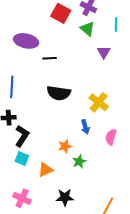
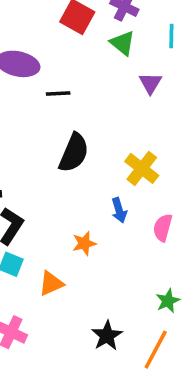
black semicircle: (59, 93) -> (74, 153), turned -75
green star: (79, 162) -> (168, 301), moved
black star: (65, 197) -> (107, 336), moved, turned -30

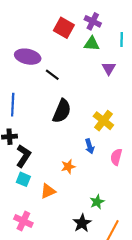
green triangle: (123, 43) -> (92, 44), turned -35
black line: (58, 94) -> (52, 75), turned 40
green star: (168, 301) -> (97, 202), moved

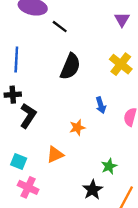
yellow cross: (103, 121) -> (121, 64), moved
cyan square: (23, 179) -> (19, 162), moved

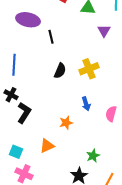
black line: (60, 27) -> (51, 37), turned 40
yellow cross: (121, 64) -> (89, 69), moved, turned 30
black semicircle: (70, 66) -> (60, 71), size x0.7
black cross: (13, 95) -> (11, 95), turned 32

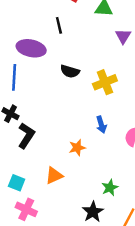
purple ellipse: (28, 20) -> (31, 48), moved
black line: (51, 37) -> (59, 25), moved
black semicircle: (60, 71) -> (70, 71), moved, turned 84

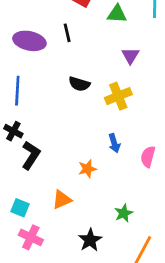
purple triangle: (123, 36) -> (130, 56), moved
purple ellipse: (31, 48) -> (29, 41), moved
black star: (93, 212) -> (90, 240), moved

